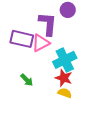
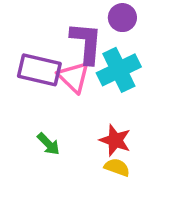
pink triangle: (41, 43) -> (74, 77), turned -48
cyan cross: (65, 60) -> (119, 70), moved

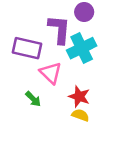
pink triangle: (74, 77) -> (51, 73), moved

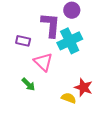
purple rectangle: (27, 48) -> (23, 41), size x0.6
red star: (79, 97) -> (83, 87), moved

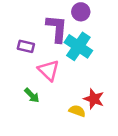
cyan cross: (70, 41) -> (78, 46), turned -30

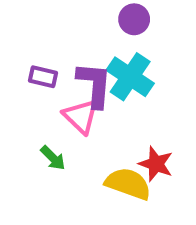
purple L-shape: (57, 29) -> (94, 85), moved
yellow semicircle: (77, 111) -> (128, 184), size x1.6

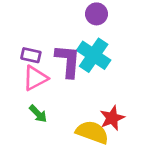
pink triangle: (81, 116) -> (35, 78), moved, turned 48
red star: (156, 164) -> (112, 118), turned 30

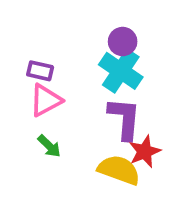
purple circle: (96, 14) -> (123, 42), moved
purple L-shape: (68, 61) -> (124, 119), moved

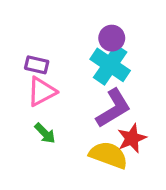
purple L-shape: (124, 119) -> (113, 108), turned 54

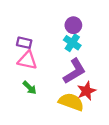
cyan cross: (110, 65) -> (72, 43), size x0.7
pink triangle: (42, 92) -> (27, 60), turned 40

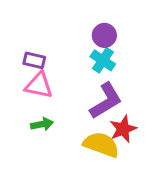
green arrow: (30, 88) -> (42, 124), turned -56

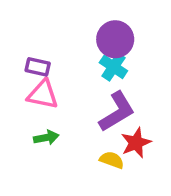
purple circle: (104, 35) -> (115, 39), size x1.4
yellow semicircle: (101, 145) -> (112, 160), size x0.6

